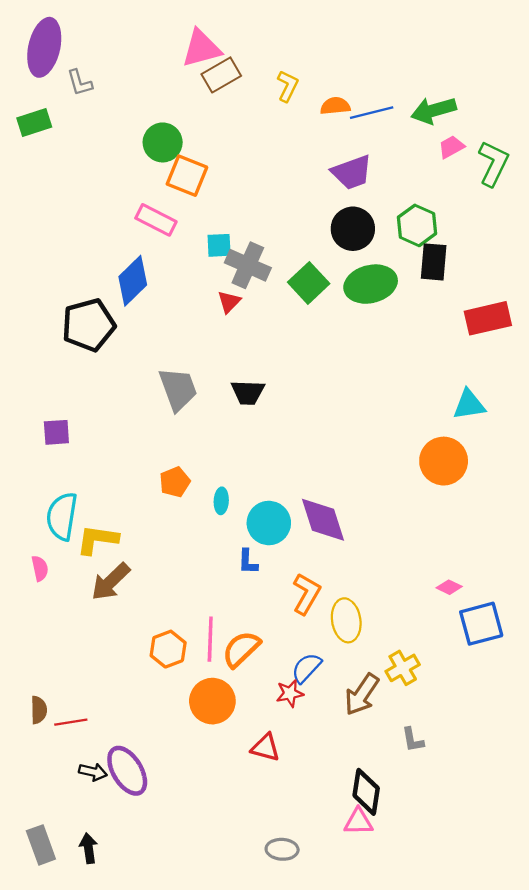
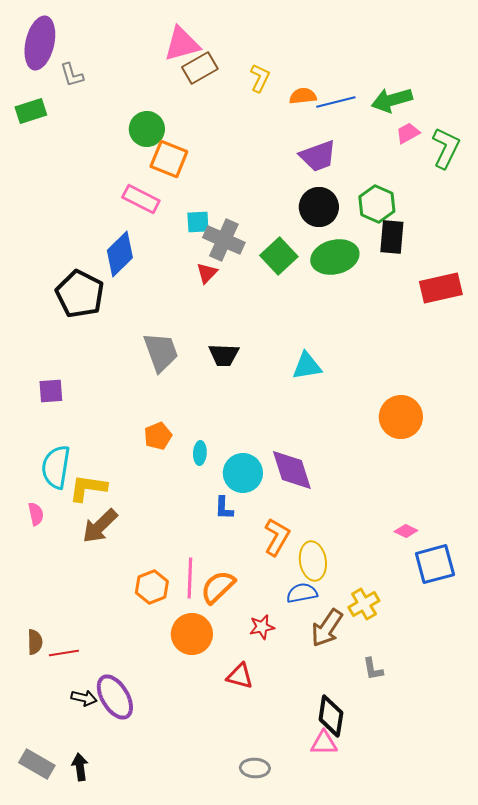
black pentagon: (88, 325) -> (80, 294), turned -30
cyan triangle: (469, 405) -> (307, 366), moved
blue semicircle: (306, 668) -> (302, 593), moved, turned 36
gray rectangle: (41, 845) -> (37, 764), turned -40

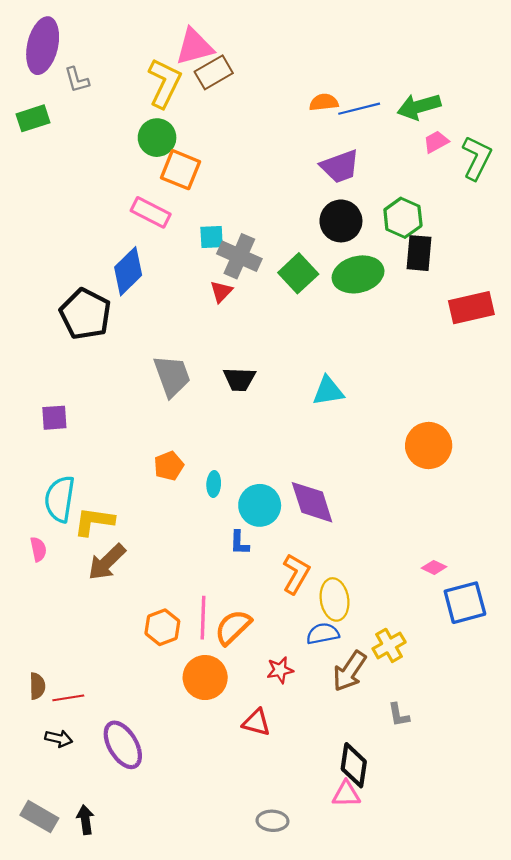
yellow L-shape: (260, 78) -> (165, 83), moved, size x1.6
black arrow: (84, 698) -> (59, 738), moved

